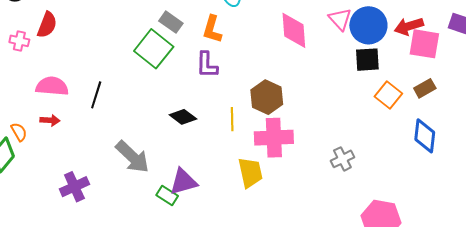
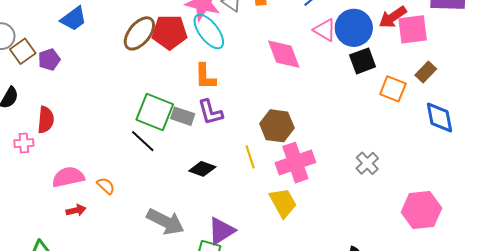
gray rectangle: (171, 22) -> (183, 116), moved
black line: (96, 95) -> (143, 141), moved, turned -48
orange semicircle: (19, 132) -> (106, 186), moved

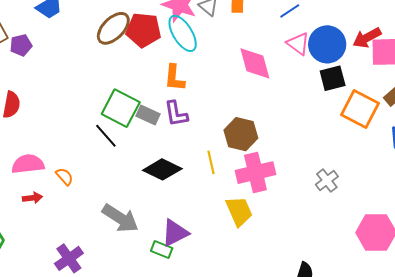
orange square: (393, 89) -> (360, 109), size x1.4
black diamond: (202, 169) -> (162, 169), size x1.4

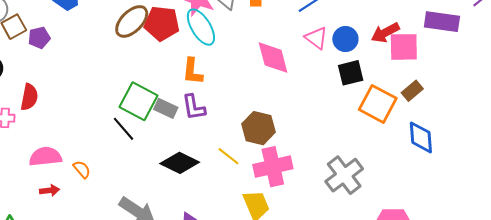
blue circle: (327, 44) -> (345, 39), size x0.7
yellow line: (211, 162) -> (228, 156), turned -40
gray cross: (327, 181) -> (344, 175), size x1.6

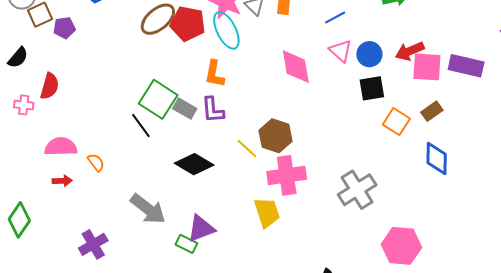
purple rectangle: (442, 22) -> (466, 66), moved
orange square: (378, 104) -> (396, 122), size x0.7
yellow line: (228, 156) -> (247, 149), moved

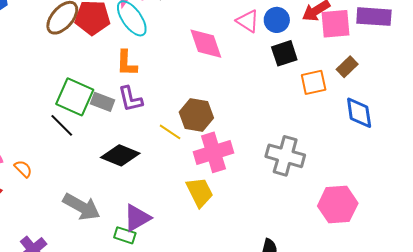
orange square: (396, 122) -> (314, 82), turned -36
gray cross: (357, 190) -> (285, 156), turned -33

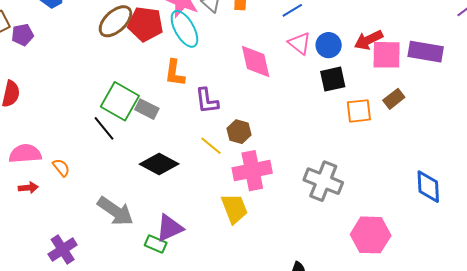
purple L-shape: (130, 99) -> (207, 101), moved
blue diamond: (359, 113) -> (428, 187), moved
brown hexagon: (196, 115) -> (239, 132), size x0.7

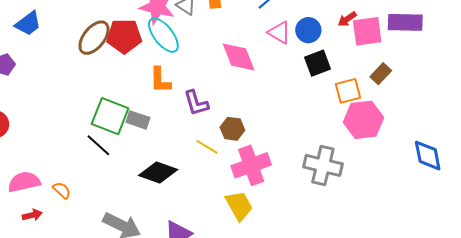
red arrow: (369, 40) -> (347, 19), size x0.7
pink hexagon: (371, 235) -> (364, 120), moved

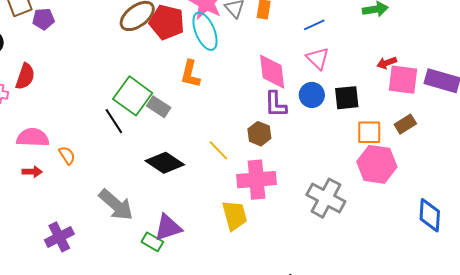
blue circle: (308, 30) -> (312, 95), moved
purple L-shape: (196, 103) -> (276, 104), moved
brown hexagon: (232, 129) -> (259, 134), moved

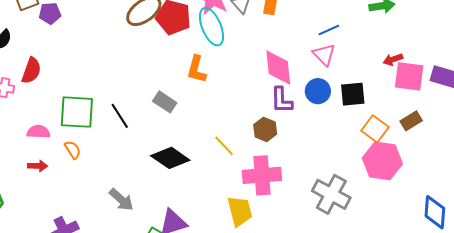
blue line: (314, 25) -> (329, 30), moved
green square: (133, 96) -> (77, 112), moved, turned -33
orange square: (369, 132) -> (375, 129), turned 36
pink semicircle: (33, 138) -> (38, 132), size x0.7
gray arrow: (116, 205) -> (121, 200), size x0.7

